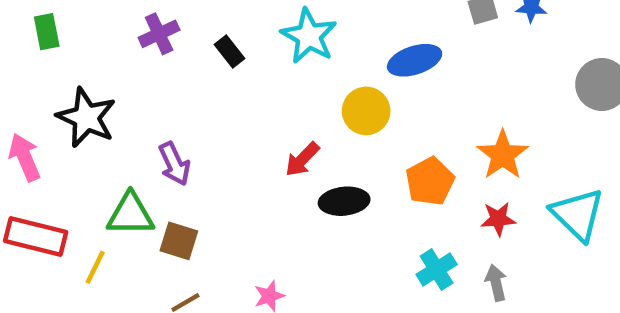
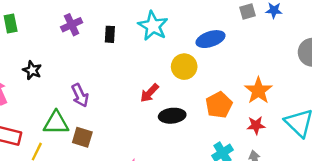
black rectangle: (230, 51) -> (110, 34), turned 42
black star: (86, 118) -> (32, 70), size x0.6

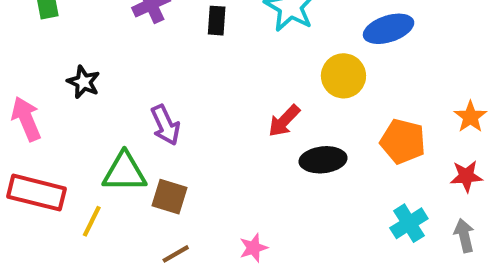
orange star: (258, 91) -> (470, 117), size x0.7
orange pentagon: (219, 105) -> (403, 141), turned -30

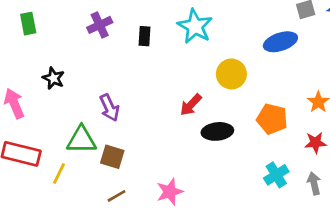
blue ellipse: (389, 29) -> (280, 42), moved
pink star: (253, 248) -> (170, 192), size x1.4

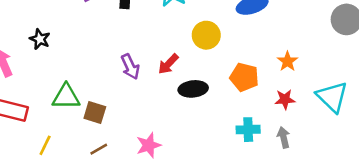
purple arrow: (109, 108) -> (130, 67), moved
yellow line: (59, 174) -> (45, 145), moved
cyan cross: (276, 175) -> (248, 130), turned 30

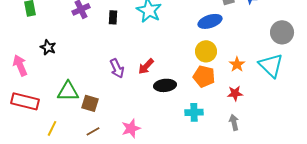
yellow circle: (206, 35) -> (206, 51), moved
cyan triangle: (332, 97) -> (271, 65), moved
cyan cross: (248, 130) -> (194, 112), moved

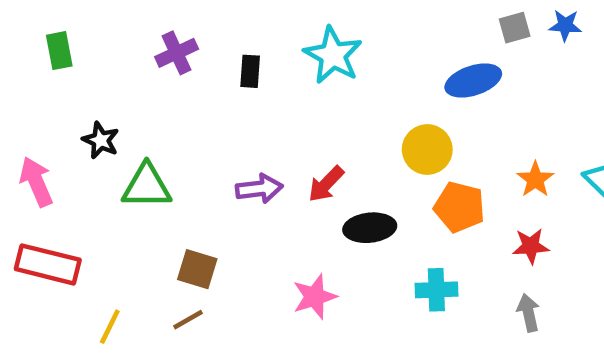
yellow circle: (206, 51) -> (427, 149), moved
purple arrow: (117, 68) -> (259, 189), turned -72
green triangle: (68, 91) -> (147, 186), moved
pink star: (131, 128) -> (315, 297), moved
brown line: (93, 131) -> (188, 320), moved

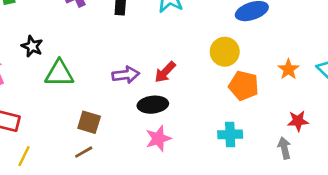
black ellipse: (370, 228) -> (153, 105), moved
red star: (531, 246) -> (298, 121), moved
yellow line: (110, 327) -> (24, 156), moved

